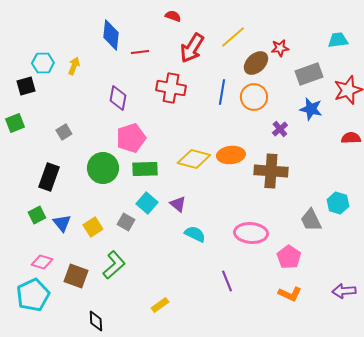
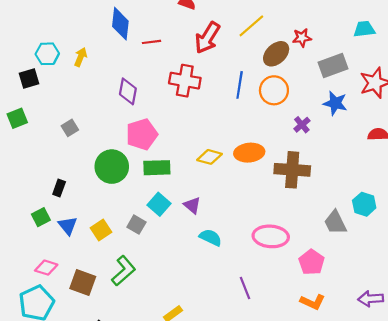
yellow diamond: (194, 159) -> (209, 157), size x0.7
black rectangle: (49, 177) -> (59, 188), moved, size x0.6

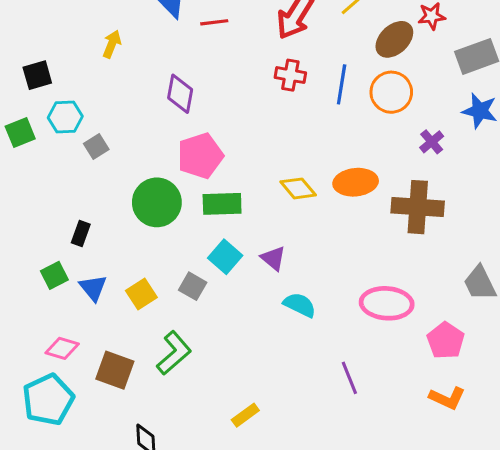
cyan hexagon: (47, 54) -> (65, 117), moved
red cross: (185, 81) -> (290, 75), moved, size x0.7
yellow diamond: (209, 157) -> (298, 188), turned 35

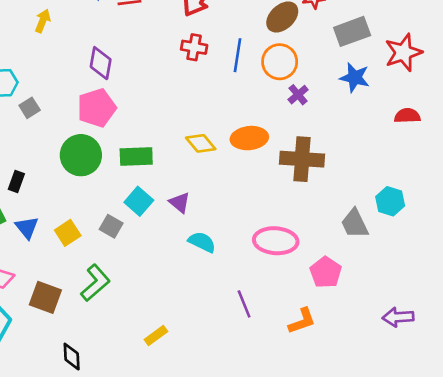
purple cross: (432, 142) -> (298, 95), moved
pink pentagon: (200, 156) -> (97, 108), moved
orange L-shape: (447, 398) -> (302, 321), moved, turned -44

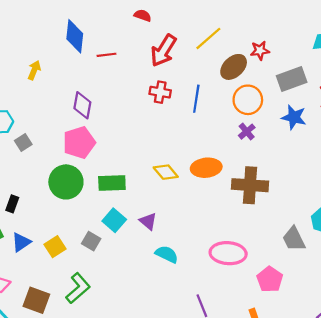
orange circle: (280, 62) -> (248, 100), moved
blue triangle: (27, 228) -> (21, 242), turned 35

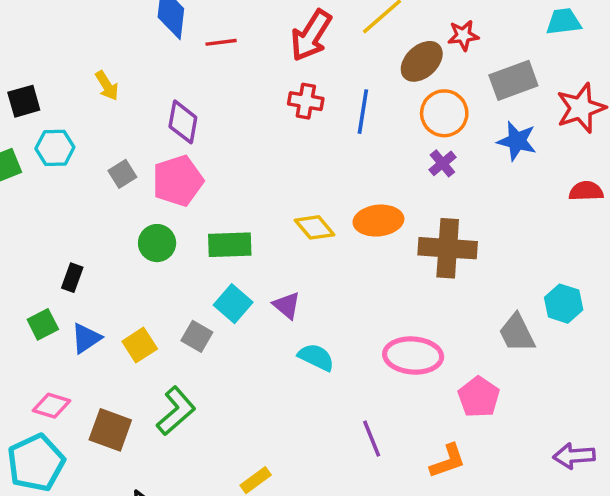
yellow arrow: (34, 70) -> (107, 86), moved, turned 126
gray square: (23, 143) -> (122, 174), moved
green circle: (66, 182) -> (157, 243), size x0.7

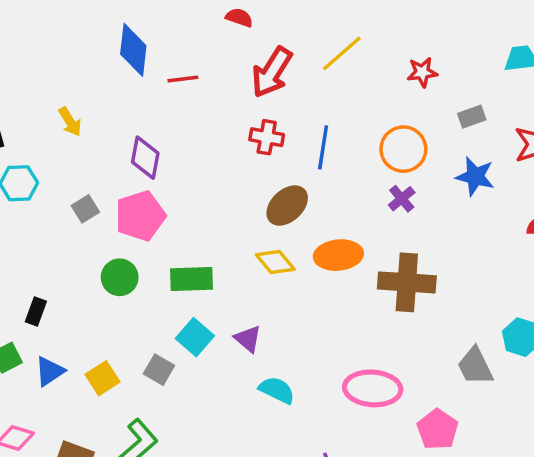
brown ellipse: (422, 61) -> (287, 206), moved
gray rectangle: (513, 80) -> (472, 117), size x0.6

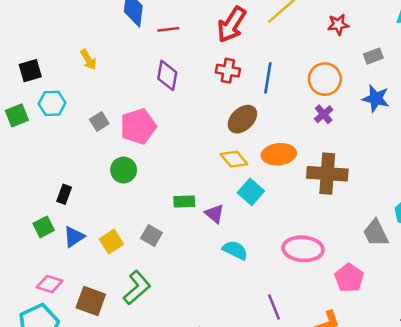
purple diamond: (145, 158) -> (167, 75), moved
green rectangle: (191, 279) -> (184, 202), moved, size x0.7
cyan square: (195, 337) -> (251, 192), moved

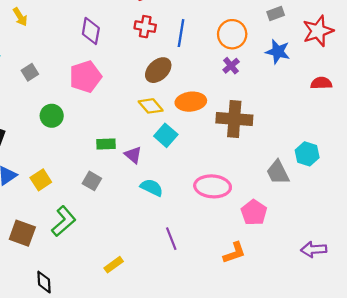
pink pentagon: (138, 126) -> (85, 77), moved
gray square: (151, 235) -> (92, 181), moved
purple line: (274, 307) -> (171, 239), moved

